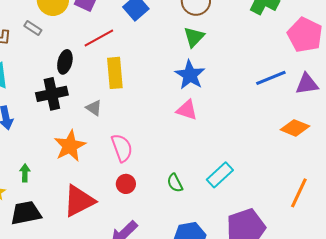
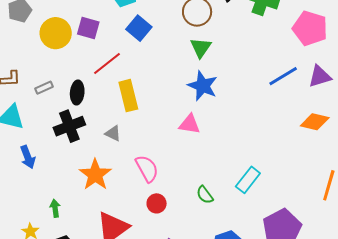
gray rectangle: (33, 28) -> (44, 88), moved, turned -48
pink triangle: (187, 110) -> (190, 124), moved

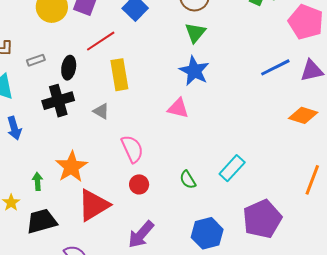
orange star: (95, 175) -> (71, 167), moved

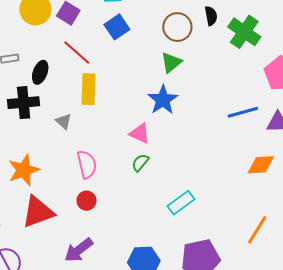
red line: (101, 41) -> (77, 52), turned 64
orange diamond: (303, 115) -> (261, 165), turned -32
green semicircle: (188, 180) -> (140, 163), moved, turned 60

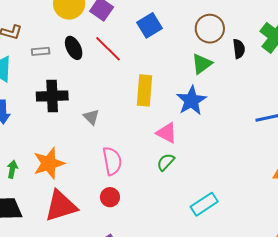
black semicircle: (211, 16) -> (239, 49), moved
black ellipse: (40, 72) -> (74, 48), moved, turned -50
yellow rectangle: (89, 89) -> (144, 90), moved

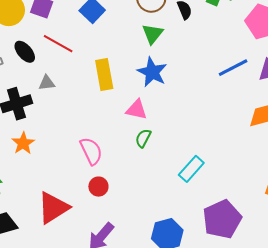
gray triangle: (91, 117) -> (47, 83), moved, turned -36
orange star: (49, 163) -> (23, 143), moved, size x0.7

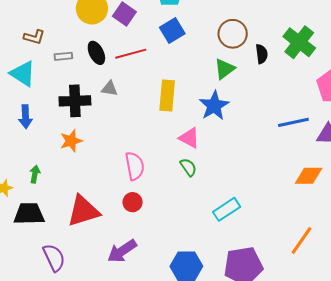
red line: (58, 44) -> (131, 54), turned -60
green semicircle: (143, 138) -> (188, 167), turned 102

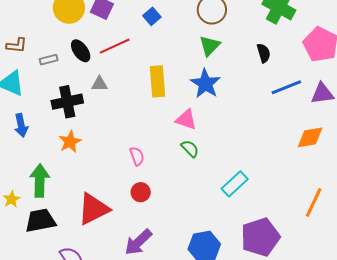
blue square: (172, 30) -> (152, 16), size x0.7
black semicircle: (262, 54) -> (264, 53), moved
pink semicircle: (135, 166) -> (137, 156), size x0.7
green arrow: (35, 174) -> (40, 181), size x1.8

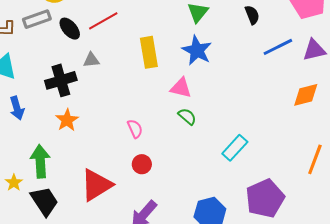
gray rectangle: (49, 60) -> (37, 19), moved, size x1.5
black trapezoid: (40, 221) -> (44, 201), turned 72

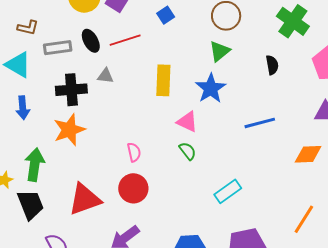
gray rectangle: (37, 19) -> (58, 48), moved
blue line: (278, 47) -> (260, 123), moved
orange star: (67, 120) -> (69, 130), size x1.4
red circle: (142, 164) -> (133, 188), size x1.5

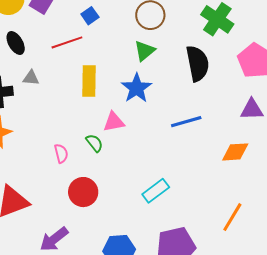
red line: (125, 40) -> (67, 42), moved
black semicircle: (272, 65) -> (197, 63), size x1.8
pink triangle: (187, 122) -> (114, 122), turned -35
green semicircle: (188, 151) -> (94, 143), moved
red circle: (133, 188) -> (83, 192), moved

